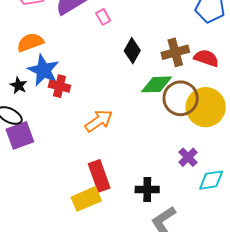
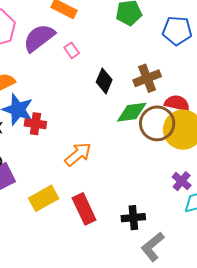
red semicircle: (206, 58) -> (177, 103), moved
purple cross: (188, 157) -> (182, 181), moved
yellow rectangle: (86, 199) -> (44, 198), moved

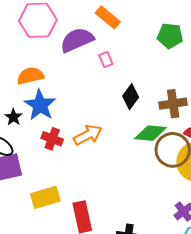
red cross: (35, 124) -> (52, 139), moved
orange arrow: (78, 154) -> (88, 135), moved

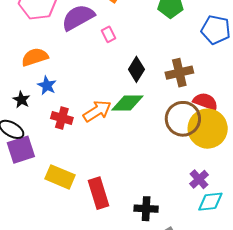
blue star: (40, 105) -> (47, 85), size x0.6
green diamond: (150, 133) -> (127, 103), moved
yellow rectangle: (45, 197) -> (60, 177), turned 44

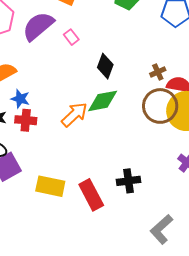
brown cross: (179, 73) -> (158, 72), moved, size x0.6
red cross: (62, 118) -> (26, 120), moved
black cross: (146, 209) -> (128, 181), moved

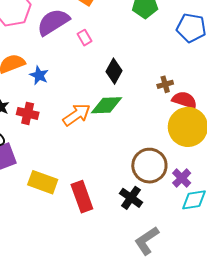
blue star: (20, 99) -> (39, 75), moved
brown circle: (160, 106) -> (149, 166), moved
black cross: (128, 181) -> (131, 198), moved, turned 35

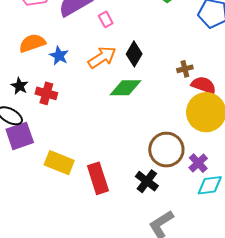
orange arrow: (77, 115) -> (102, 57), moved

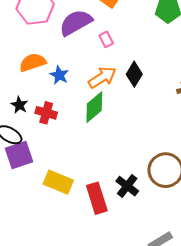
green diamond: (126, 88) -> (94, 107), moved, turned -40
black cross: (147, 181) -> (127, 186), moved

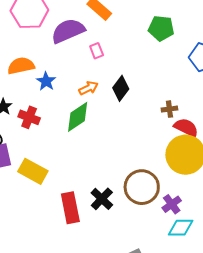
orange arrow: (102, 77) -> (89, 88), size x0.7
yellow rectangle: (58, 182) -> (33, 171), moved

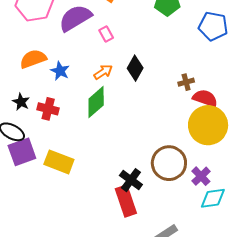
red rectangle: (70, 208) -> (126, 201), moved

